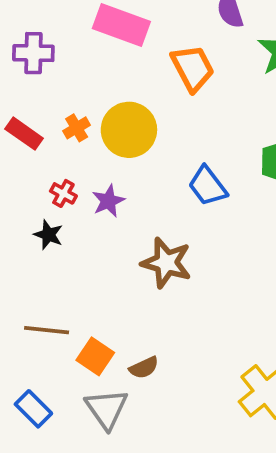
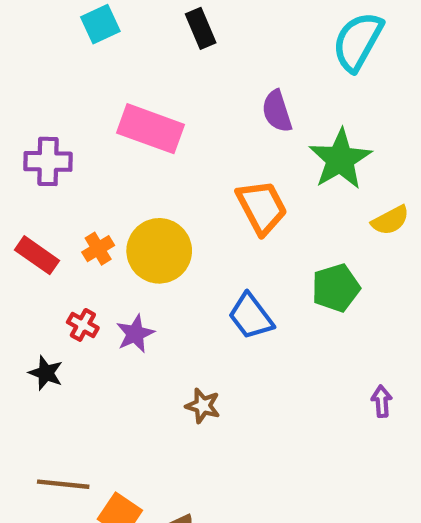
orange trapezoid: (193, 68) -> (262, 207), moved
black star: (48, 235) -> (46, 373), moved
brown star: (166, 263) -> (203, 406), size x0.6

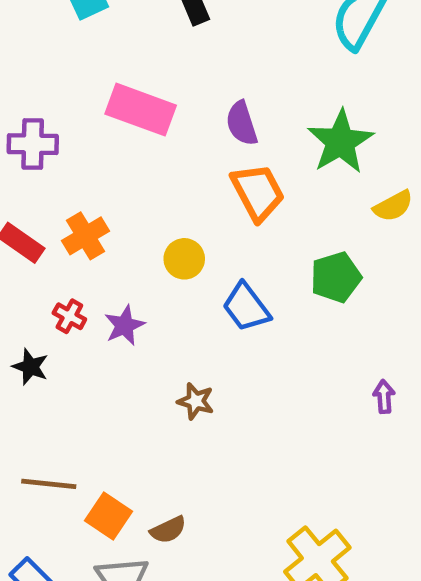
purple semicircle: (277, 111) -> (242, 123), moved
orange cross: (98, 249) -> (85, 236), size x1.4
yellow circle: (159, 251) -> (184, 259), moved, size x0.6

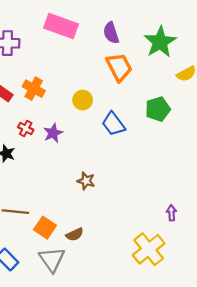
orange cross: (85, 236) -> (34, 89), turned -30
purple arrow: (384, 397) -> (171, 213), moved
brown star: (196, 401) -> (86, 181), moved

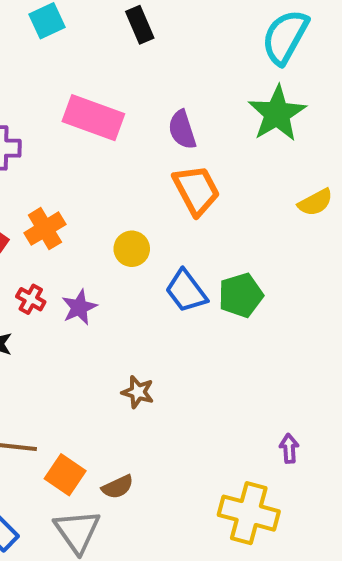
green star: (160, 42) -> (277, 114), moved
orange cross: (34, 89) -> (45, 229), turned 30
green pentagon: (158, 109) -> (241, 295), moved
yellow cross: (149, 249) -> (249, 513), turned -36

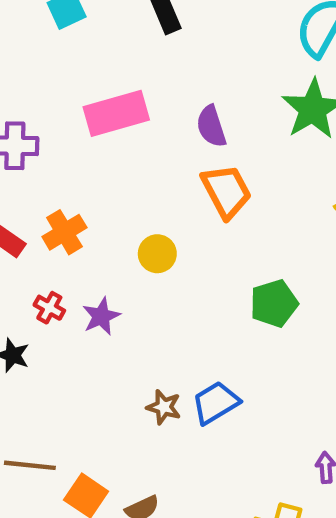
pink rectangle: (93, 118) -> (116, 113), turned -36
blue trapezoid: (186, 291) -> (216, 403), moved, turned 96

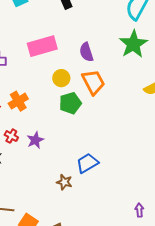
yellow circle: (157, 254) -> (61, 78), moved
green pentagon: (274, 303) -> (70, 103), moved
blue trapezoid: (216, 403) -> (87, 163), moved

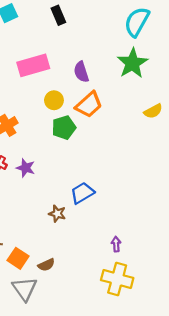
orange trapezoid: (93, 82) -> (89, 105), turned 76
purple star: (35, 140) -> (26, 168), turned -30
purple arrow: (139, 210) -> (116, 244), moved

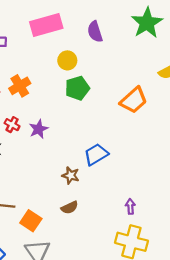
orange trapezoid: (89, 105) -> (134, 100), moved
purple star: (26, 168) -> (39, 129), turned 30
brown semicircle: (46, 265) -> (70, 208), moved

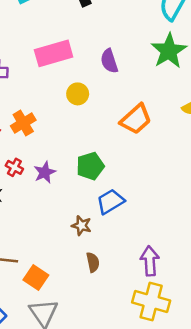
green pentagon: (77, 88) -> (90, 166), moved
orange trapezoid: (134, 100) -> (136, 119), moved
purple arrow: (130, 206) -> (150, 261), size x1.6
brown semicircle: (70, 208) -> (93, 262), moved, turned -77

